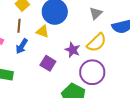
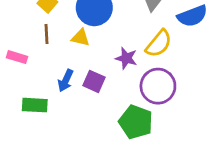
blue arrow: (22, 46) -> (66, 80), moved

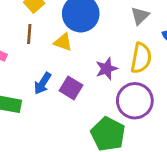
yellow semicircle: (159, 44) -> (141, 58), turned -36
purple star: (126, 58) -> (107, 69), turned 30

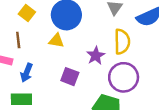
brown line: (29, 34) -> (18, 40), moved
blue arrow: (43, 83) -> (27, 73), moved

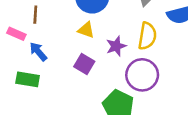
yellow triangle: (56, 41) -> (86, 30), moved
blue arrow: (27, 73) -> (38, 52), turned 108

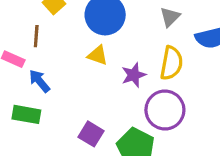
purple square: (84, 64) -> (91, 134), moved

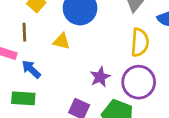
yellow triangle: (98, 55) -> (62, 41), moved
purple star: (134, 75) -> (100, 77), moved

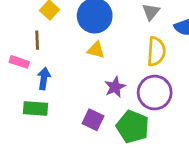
yellow triangle: (62, 41) -> (96, 50), moved
blue arrow: (31, 69) -> (44, 78), turned 54

